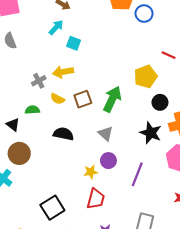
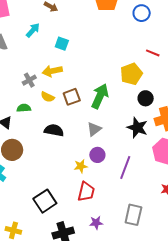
blue circle: (144, 14) -> (142, 13), moved
cyan arrow: (56, 27) -> (33, 30), moved
gray triangle: (105, 134) -> (94, 129), turned 42

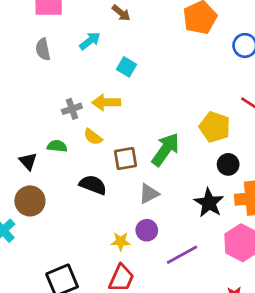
yellow pentagon: (131, 74) -> (215, 127), turned 30
brown square: (72, 97) -> (125, 158), moved
purple line: (125, 167) -> (182, 255), turned 30

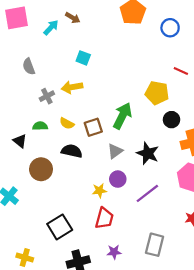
cyan arrow: (90, 41) -> (51, 27), moved
gray semicircle: (43, 49) -> (29, 66), moved
yellow semicircle: (93, 137) -> (67, 123), moved
brown circle: (30, 201) -> (41, 169), moved
black star: (209, 203) -> (148, 153), moved

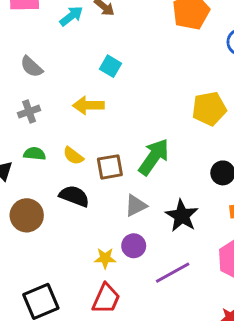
gray semicircle: (29, 66) -> (31, 67), turned -35
yellow pentagon: (157, 93) -> (209, 109), moved, turned -30
gray cross: (47, 96) -> (29, 112), moved

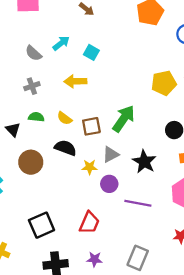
cyan arrow: (71, 16) -> (61, 43), moved
yellow star: (105, 258) -> (90, 167), moved
purple line: (173, 273) -> (138, 203), turned 40

